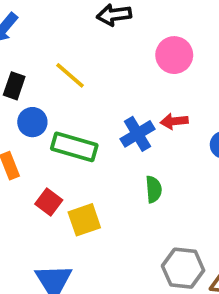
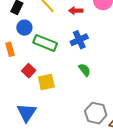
red arrow: (174, 121) -> (76, 11), moved
green semicircle: (154, 189) -> (85, 70), turned -40

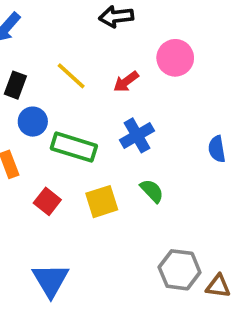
red arrow: (76, 11) -> (126, 82), turned -32
yellow square: (46, 82) -> (102, 202), moved

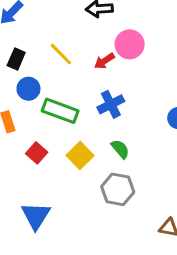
pink circle: (175, 58) -> (130, 44), moved
yellow square: (102, 202) -> (80, 155), turned -30
gray hexagon: (180, 270) -> (118, 189), moved

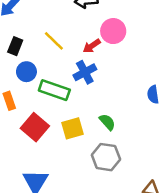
blue cross: (111, 104) -> (85, 72), moved
red square: (37, 153) -> (35, 127), size x1.5
yellow square: (80, 155) -> (73, 128), turned 30

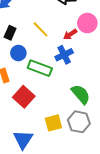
green semicircle: (107, 122) -> (81, 94), size x1.5
yellow square: (73, 128) -> (53, 123), moved

